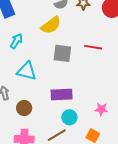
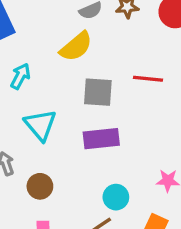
cyan triangle: (27, 71) -> (40, 125), turned 40
purple rectangle: (62, 94) -> (101, 139), moved

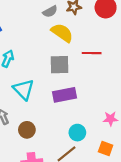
yellow semicircle: (76, 47) -> (62, 33), moved, turned -100

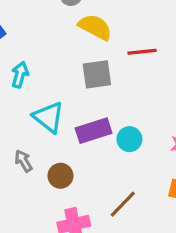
purple rectangle: (64, 95) -> (94, 131), moved
cyan circle: (77, 133) -> (129, 139), moved

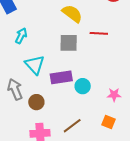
gray arrow: (23, 161) -> (15, 89), size x1.5

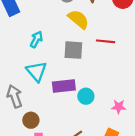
cyan arrow: (21, 36) -> (36, 39), moved
brown circle: (36, 102) -> (31, 120), moved

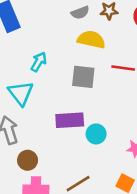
yellow semicircle: (78, 19) -> (91, 40), turned -30
cyan triangle: (37, 71) -> (21, 93), moved

